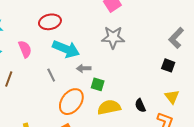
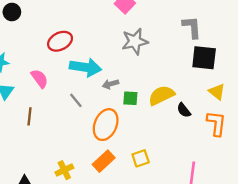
gray L-shape: (176, 38) -> (192, 27), moved, turned 145
black square: (168, 65) -> (204, 58), size x1.6
yellow semicircle: (109, 107) -> (161, 95), moved

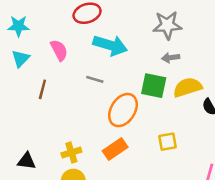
gray arrow: (110, 84) -> (171, 58), moved
green square: (130, 98) -> (154, 86), size x1.5
gray line: (76, 100) -> (95, 79), turned -42
yellow square: (141, 158) -> (168, 142), moved

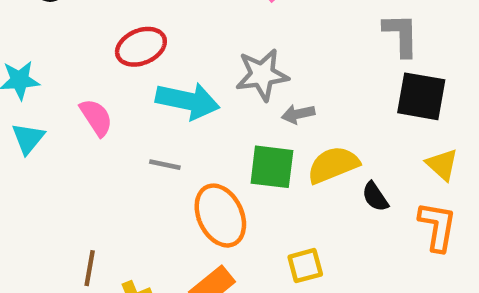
gray star: (167, 25) -> (262, 75), moved
brown line: (42, 89) -> (90, 268), moved
orange ellipse: (123, 110) -> (220, 216), turned -52

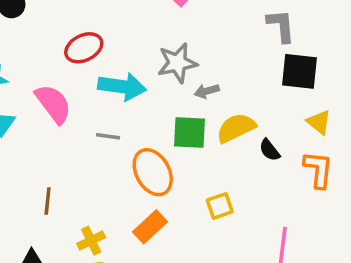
pink semicircle: (96, 117) -> (53, 104), size x1.4
brown line: (90, 268) -> (48, 201), moved

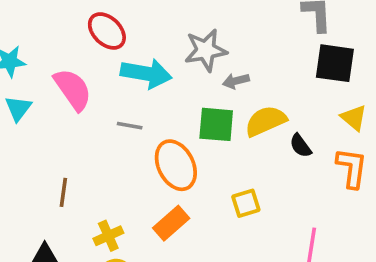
red ellipse: (84, 48) -> (107, 31), turned 69

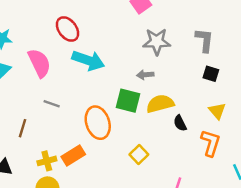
gray star: (206, 50) -> (157, 42), moved
black square: (335, 63) -> (211, 74), size x0.6
gray line: (130, 126) -> (52, 104), moved
yellow square: (246, 203) -> (139, 155), turned -36
orange rectangle: (171, 223) -> (73, 156), moved

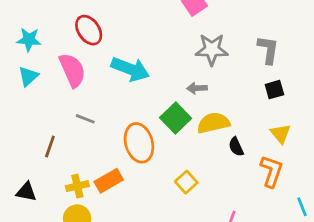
red ellipse: (67, 29) -> (89, 30), moved
black square: (211, 74) -> (274, 90), turned -35
green square: (128, 101) -> (176, 118), turned 30

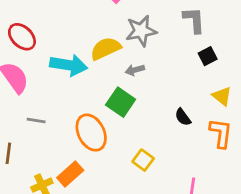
yellow semicircle: (213, 123) -> (106, 48), moved

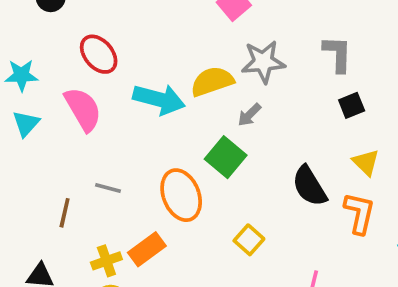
gray arrow: (135, 70) -> (249, 115), turned -36
black semicircle: (183, 117) -> (309, 186), size x1.6
gray line: (36, 120) -> (108, 188), moved

